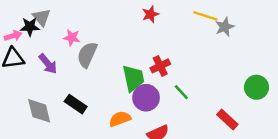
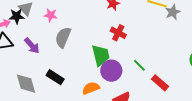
pink star: (72, 38) -> (51, 15), moved
red cross: (160, 66) -> (118, 33), moved, turned -35
red rectangle: (227, 119) -> (160, 83), moved

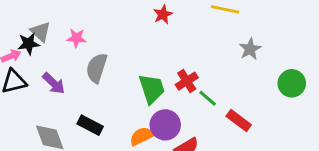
gray star: (173, 12) -> (250, 49), moved
red cross: (118, 33) -> (187, 81), moved, turned 35
purple circle: (111, 71) -> (165, 125), moved

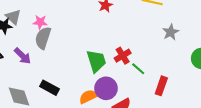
gray semicircle: (97, 68) -> (43, 38), moved
red rectangle: (239, 120) -> (161, 86), turned 72

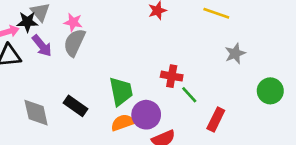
purple arrow: (23, 56) -> (42, 46), moved
red cross: (123, 56) -> (172, 76), turned 35
green trapezoid: (96, 61) -> (121, 91), moved

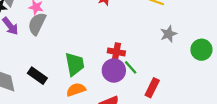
green circle: (270, 91) -> (201, 50), moved
purple circle: (146, 115) -> (114, 70), moved

